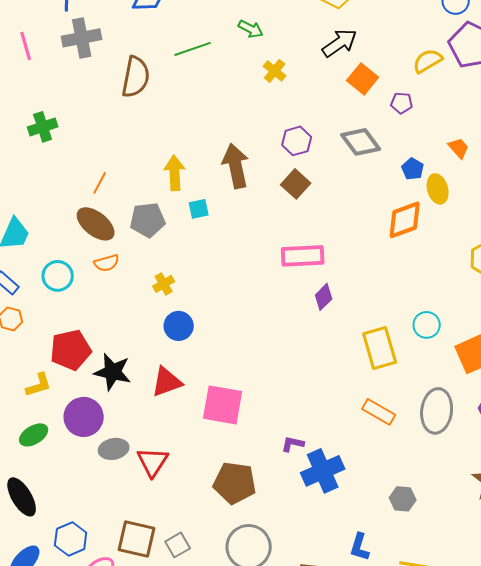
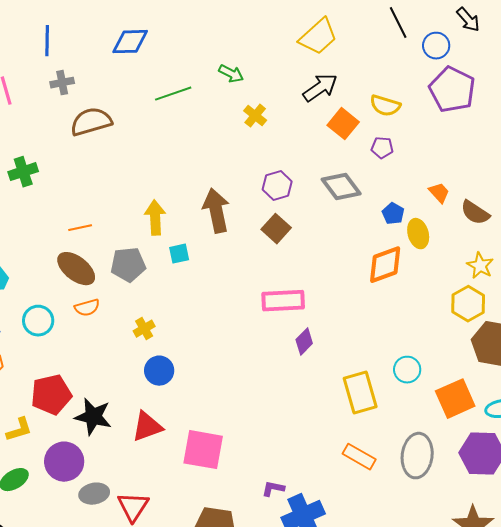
gray cross: (82, 38) -> (62, 83), size x0.6
yellow semicircle: (428, 61) -> (385, 106), moved, turned -132
brown semicircle: (136, 77) -> (91, 122), moved, turned -117
orange line: (100, 183) -> (80, 228), turned 50

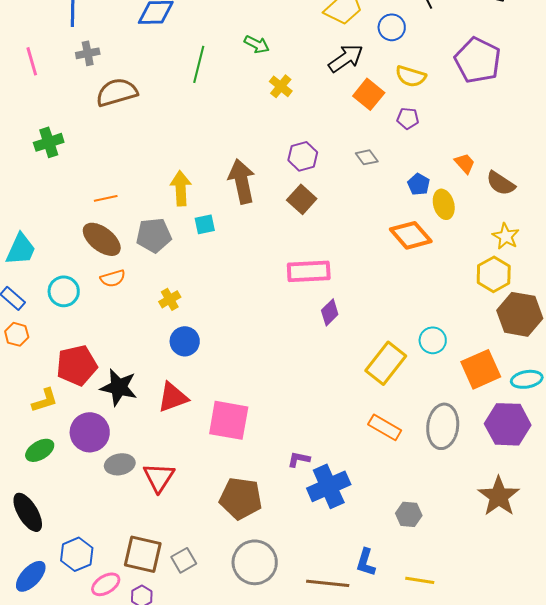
blue circle: (436, 46) -> (392, 27), moved
green line: (173, 94) -> (199, 64), turned -57
gray diamond: (341, 187) -> (367, 157), size x0.6
orange diamond: (385, 265) -> (411, 235), turned 69
yellow rectangle: (360, 393) -> (386, 363), turned 54

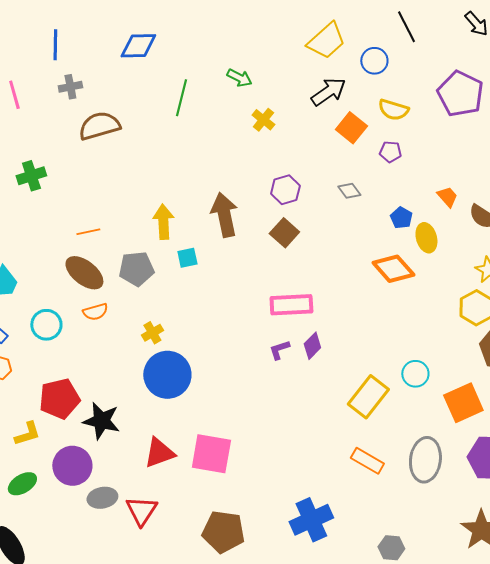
blue circle: (185, 341) -> (167, 375), size x1.6
red triangle: (173, 397) -> (159, 453), moved
purple L-shape: (299, 459) -> (279, 350), moved, turned -30

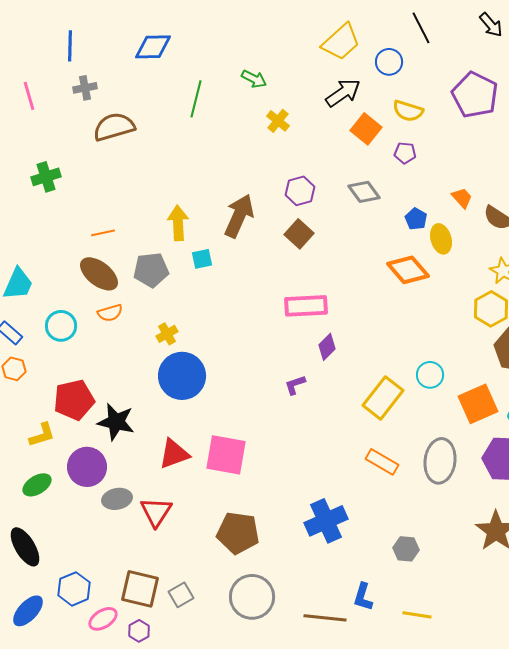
gray diamond: (349, 191) -> (364, 192), size x1.4
brown arrow: (224, 215) -> (239, 216), turned 36
purple L-shape: (279, 350) -> (295, 385), moved

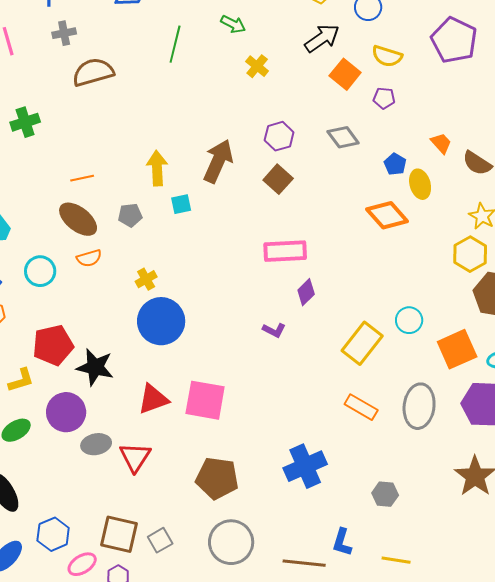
gray pentagon: (151, 270) -> (130, 215), size x0.7
purple L-shape: (295, 385) -> (274, 330), turned -135

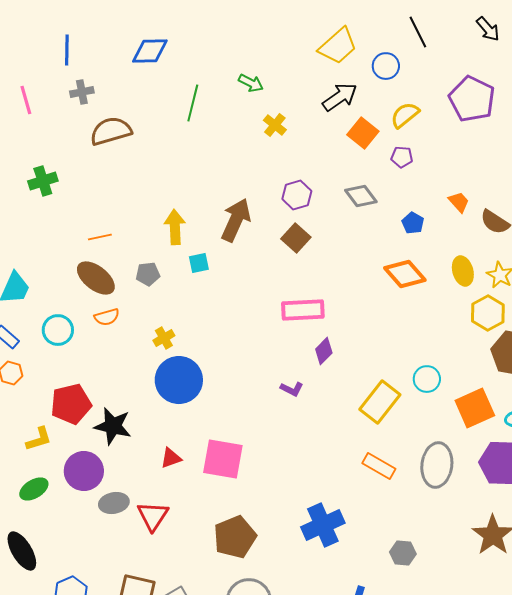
yellow semicircle: (387, 56) -> (405, 115), turned 124
yellow ellipse: (420, 184) -> (463, 271), moved
red triangle: (153, 399) -> (171, 458), size x0.7
brown pentagon: (217, 478) -> (235, 537), turned -30

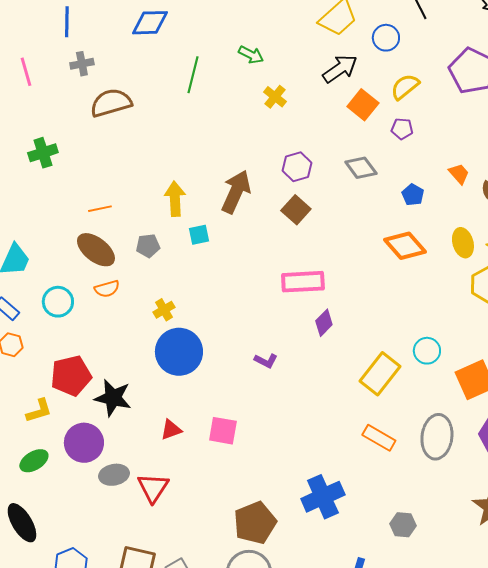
purple L-shape: (292, 389) -> (266, 361), moved
pink square: (223, 459) -> (223, 431), size x0.7
brown pentagon: (235, 537) -> (255, 523), moved

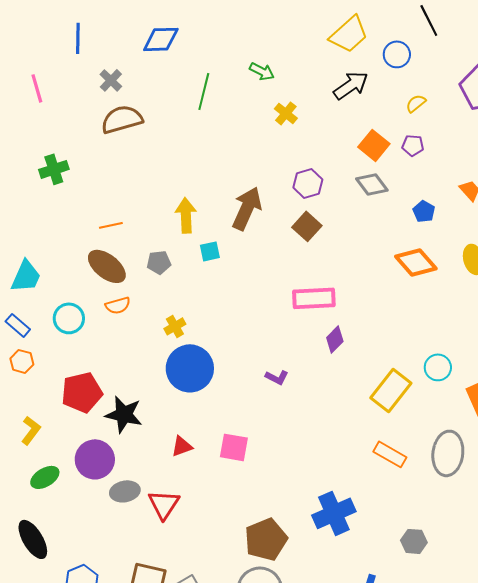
gray cross: (82, 64) -> (111, 80), moved, turned -35
yellow semicircle: (405, 87) -> (416, 103), size x0.7
orange square: (363, 105) -> (374, 145), moved
yellow L-shape: (39, 411) -> (31, 430), moved, turned -36

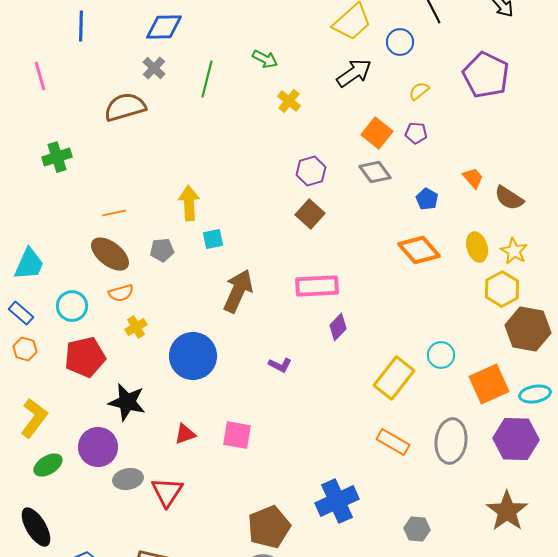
gray cross: (111, 80) -> (154, 68), moved
brown arrow: (247, 208) -> (238, 291), moved
yellow cross: (175, 326) -> (136, 327), moved
red pentagon: (82, 392) -> (85, 357), moved
yellow L-shape: (31, 430) -> (34, 418), size x1.4

